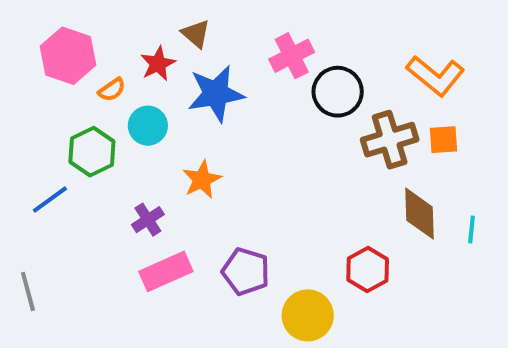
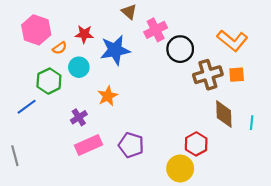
brown triangle: (196, 34) -> (129, 12), moved
red star: (158, 64) -> (84, 34), turned 30
yellow circle: (308, 315) -> (180, 168), moved

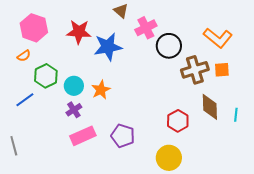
red star: (84, 34) -> (79, 32), size x1.4
orange semicircle: (60, 48) -> (24, 56), moved
cyan circle: (79, 67) -> (74, 86), moved
red hexagon: (196, 144) -> (178, 121), moved

